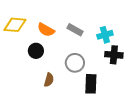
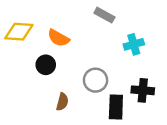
gray rectangle: (75, 30) -> (104, 15), moved
black cross: (114, 55) -> (143, 90), moved

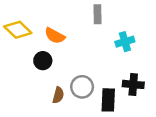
gray rectangle: (104, 15) -> (98, 14), turned 60
yellow diamond: (19, 32) -> (18, 30), turned 40
gray circle: (96, 80) -> (82, 87), moved

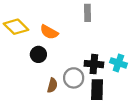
cyan cross: (125, 42) -> (118, 63), moved, turned 35
black cross: (133, 84) -> (94, 64), moved

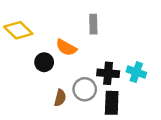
gray rectangle: (88, 13) -> (93, 24), moved
orange semicircle: (49, 32) -> (66, 47), moved

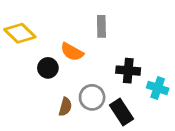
cyan cross: (136, 72) -> (158, 88), moved
black cross: (108, 73) -> (128, 71), moved
black rectangle: (112, 103) -> (121, 112), turned -35

